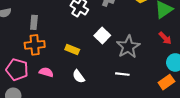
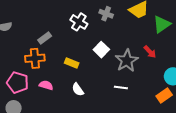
gray rectangle: (34, 22) -> (45, 38), moved, turned 48
red arrow: (165, 38) -> (150, 52), moved

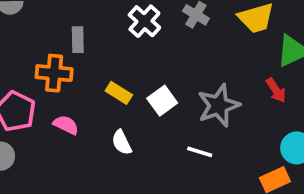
gray rectangle: (45, 38) -> (78, 40), turned -64
white square: (101, 50) -> (162, 101), moved
red arrow: (150, 52) -> (276, 90), moved

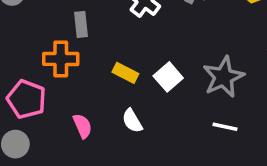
pink semicircle: (66, 125) -> (82, 126), moved, turned 45
white line: (200, 152) -> (225, 127), moved

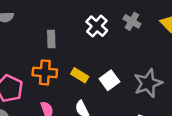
orange cross: (61, 59) -> (45, 72), moved

